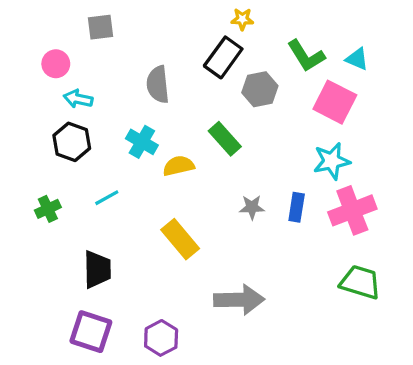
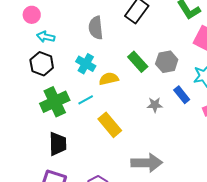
gray hexagon: (260, 89) -> (167, 62), moved
cyan line: (107, 198) -> (86, 100), moved
blue rectangle: (297, 207) -> (182, 95), moved, turned -48
green cross: (48, 209) -> (55, 102), moved, size x1.8

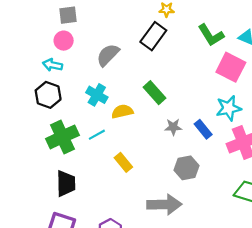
pink circle: (32, 15) -> (64, 41), moved
gray semicircle: (96, 28) -> (108, 55), turned 50
gray hexagon: (167, 62) -> (187, 168), moved
gray star: (155, 105) -> (173, 127), moved
yellow rectangle: (110, 125) -> (123, 162), size x0.7

